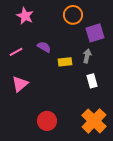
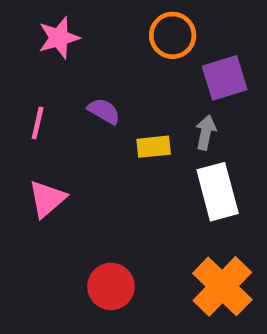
pink star: (25, 16) -> (59, 38), turned 30
pink line: (16, 52) -> (38, 123), turned -48
white rectangle: (92, 81) -> (218, 192), size x1.6

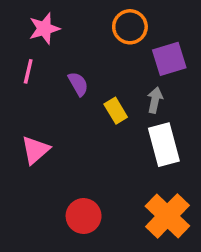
purple semicircle: (104, 111) -> (78, 84), turned 30
pink line: (38, 123) -> (28, 71), moved
yellow rectangle: (154, 147) -> (116, 111), turned 65

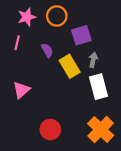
orange circle: (130, 27) -> (57, 16), moved
purple square: (169, 59) -> (81, 35), moved
yellow rectangle: (116, 111) -> (70, 66), size x1.5

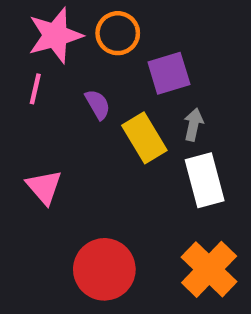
pink star: (27, 17) -> (55, 35), size x1.4
pink triangle: (21, 90) -> (44, 187), turned -30
red circle: (50, 130) -> (104, 269), size x1.4

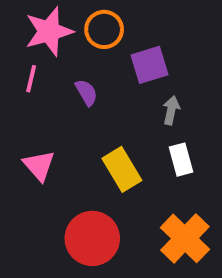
yellow rectangle: (144, 138) -> (122, 169), moved
white rectangle: (205, 180) -> (181, 160), size x0.7

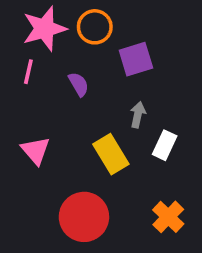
gray arrow: (171, 110) -> (138, 115), moved
white rectangle: (181, 160) -> (165, 145), turned 40
orange cross: (185, 238) -> (168, 217), size x0.7

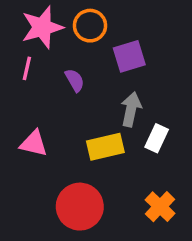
gray arrow: (138, 115) -> (131, 109), size x1.4
pink triangle: (36, 151) -> (34, 143), turned -36
yellow rectangle: (111, 154) -> (105, 147), turned -72

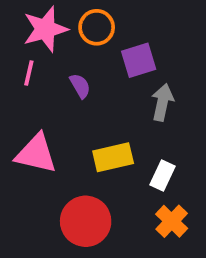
gray arrow: (131, 109) -> (162, 102), moved
white rectangle: (157, 138) -> (162, 176), moved
pink triangle: (34, 143) -> (36, 154), size x1.4

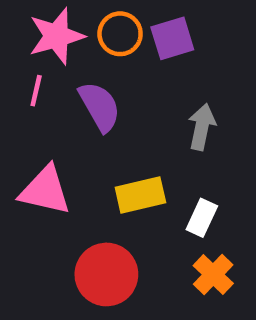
purple square: (139, 60) -> (172, 38), moved
purple semicircle: (80, 86) -> (100, 106), size x1.6

